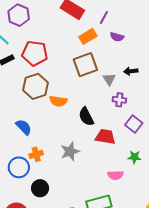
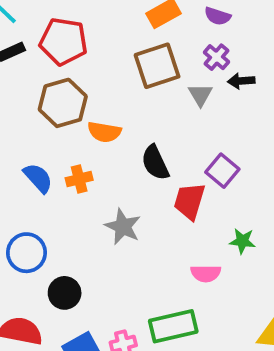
purple cross: (119, 100) -> (216, 57), moved, turned 32
purple square: (134, 124) -> (222, 171), moved
red trapezoid: (105, 137) -> (189, 201), turned -85
gray star: (70, 152) -> (123, 227), turned -30
orange cross: (36, 154) -> (79, 179), moved

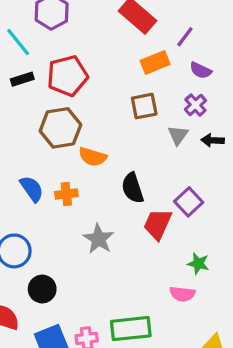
red pentagon: (63, 41) -> (67, 76), turned -30
brown square: (157, 66) -> (144, 106), size x0.7
black arrow: (241, 81) -> (213, 140), moved
pink semicircle: (206, 273) -> (182, 294), moved

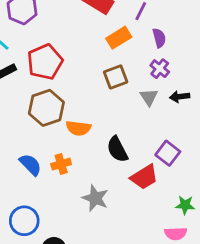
purple semicircle: (201, 70) -> (159, 38), turned -120
red trapezoid: (158, 224) -> (144, 177), turned -136

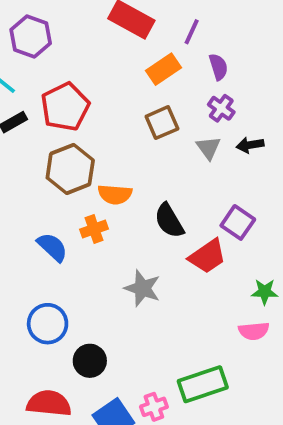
orange cross: (61, 164) -> (94, 229), moved

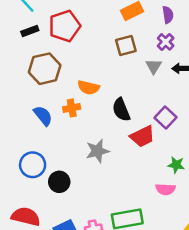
brown hexagon: (70, 169) -> (45, 69), moved
gray star: (143, 288) -> (97, 151), turned 30
black circle: (90, 361) -> (59, 182), moved

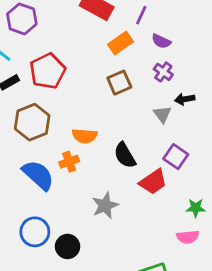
purple semicircle: (168, 15) -> (161, 41), turned 133
gray triangle: (154, 66) -> (162, 114), moved
blue semicircle: (43, 116) -> (38, 175), size x1.4

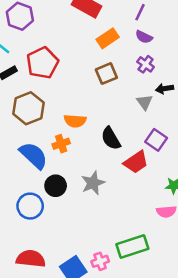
purple line: (141, 15) -> (140, 12), moved
black circle: (68, 246) -> (56, 186), moved

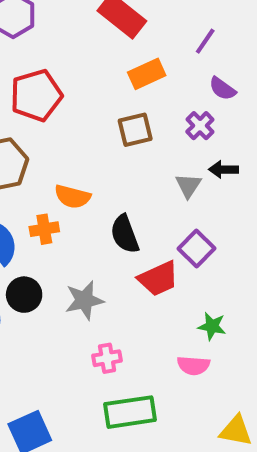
purple semicircle: (144, 37) -> (222, 89), moved
pink cross: (100, 261) -> (107, 358), moved

